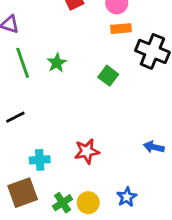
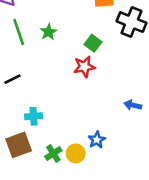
red star: (87, 151) -> (84, 67), moved
blue star: (127, 197) -> (97, 140), moved

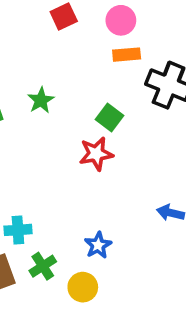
blue star: (97, 140) -> (98, 245), moved
green cross: (53, 153) -> (43, 266), moved

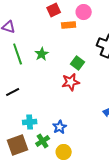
orange rectangle: (127, 55) -> (69, 25), moved
blue star: (98, 245) -> (60, 127), moved

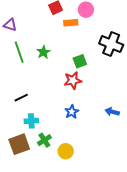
green square: (78, 63) -> (80, 61), turned 32
black line: (13, 92) -> (21, 98), moved
blue star: (60, 127) -> (72, 112), moved

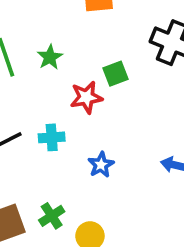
red star: (73, 80) -> (86, 97), moved
cyan cross: (31, 121) -> (52, 137), moved

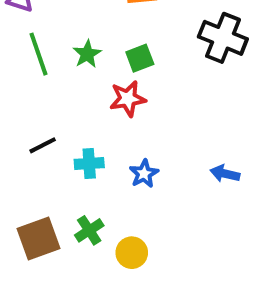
green square: (116, 74) -> (140, 58), moved
cyan cross: (52, 137) -> (89, 163), moved

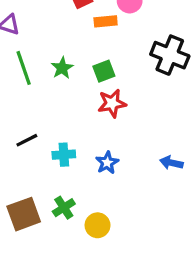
red star: (128, 99) -> (112, 103), moved

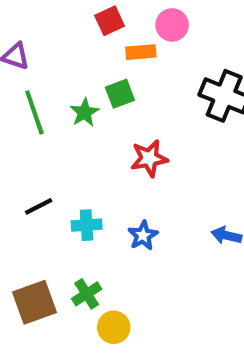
green square: (104, 71) -> (120, 94), moved
yellow circle: (98, 225) -> (114, 327), moved

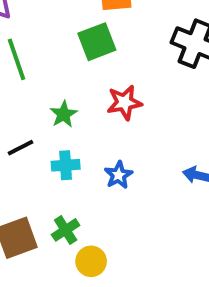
green square: (120, 94) -> (97, 42), size x1.4
green star: (85, 112) -> (64, 114), moved

